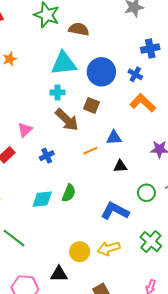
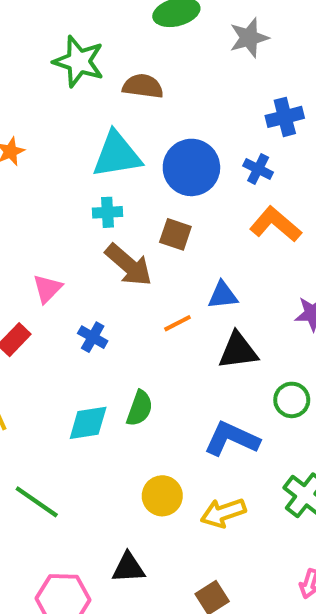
blue cross: (47, 156) -> (93, 337), turned -32
black triangle: (120, 166) -> (238, 351), size x1.5
yellow circle: (80, 252) -> (162, 496), moved

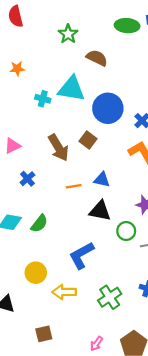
green star: (79, 61) -> (68, 34), size x0.7
cyan cross: (108, 212) -> (43, 99), moved
green circle: (292, 400) -> (126, 231), moved
blue L-shape: (232, 439) -> (82, 255), turned -72

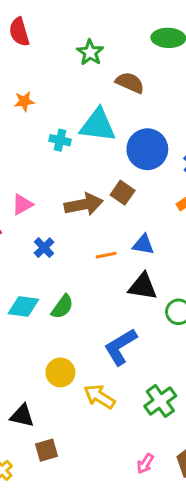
brown arrow: (58, 148) -> (84, 204), turned -68
yellow arrow: (64, 292) -> (99, 397), turned 35
brown square: (44, 334) -> (46, 450), moved

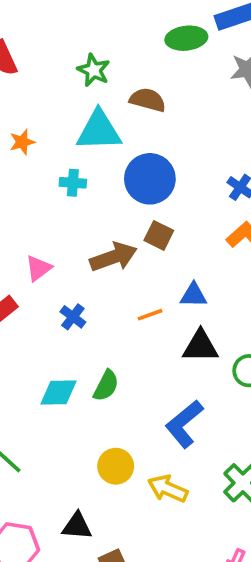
cyan triangle: (98, 125) -> (99, 131), moved
blue circle: (147, 149) -> (150, 179), moved

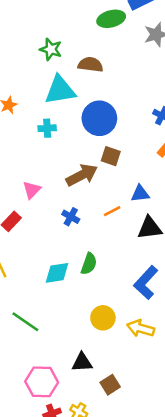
blue cross: (73, 317) -> (71, 217), moved

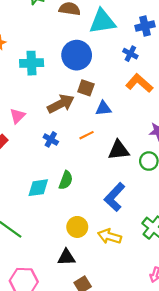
cyan triangle: (60, 90) -> (102, 21), moved
cyan cross: (47, 128) -> (32, 63), size x1.5
blue triangle: (140, 194) -> (103, 108), moved
black triangle: (82, 362) -> (66, 257), moved

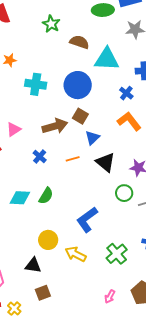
blue triangle: (103, 108) -> (92, 138), turned -49
black triangle: (119, 150) -> (105, 162), moved, turned 35

